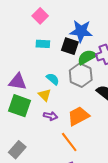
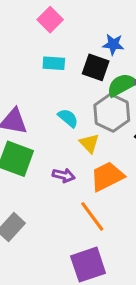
blue star: (81, 31) -> (113, 44), size x0.6
yellow triangle: (45, 95) -> (89, 143), moved

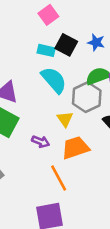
black square: (96, 67) -> (66, 45), moved
cyan semicircle: (68, 118) -> (54, 80), moved, size x1.6

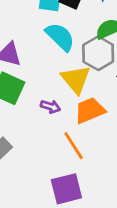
yellow triangle: (65, 119) -> (76, 79), size x1.6

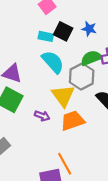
orange line: (74, 146) -> (65, 164), moved

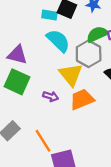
orange line: (65, 164) -> (43, 141), moved

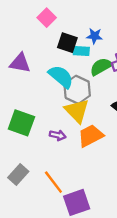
cyan rectangle: (49, 15) -> (81, 51), moved
gray hexagon: (89, 54) -> (77, 90), moved
purple triangle: (17, 55) -> (20, 63), moved

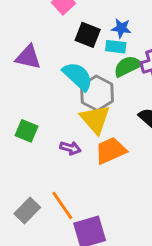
cyan rectangle: (81, 51) -> (116, 47), moved
green square: (21, 123) -> (27, 131), size x0.7
gray rectangle: (18, 175) -> (27, 210), moved

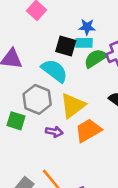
black square: (88, 35) -> (66, 46), moved
gray hexagon: (97, 93) -> (37, 99), moved
yellow triangle: (95, 119) -> (73, 105), turned 40

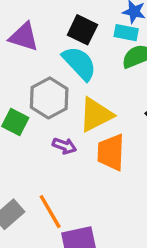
black square: (66, 46) -> (82, 30), moved
orange trapezoid: (88, 131) -> (111, 152), turned -68

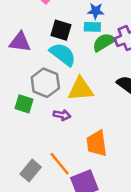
yellow triangle: (96, 115) -> (81, 89), turned 32
orange trapezoid: (111, 152) -> (97, 143), moved

